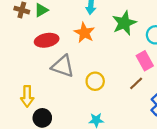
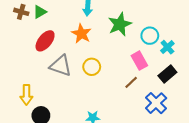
red ellipse: (47, 40) -> (45, 41), turned -40
yellow circle: (95, 81) -> (92, 67), moved

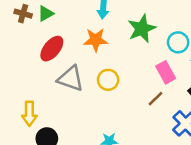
orange star: (81, 34) -> (96, 40), turned -30

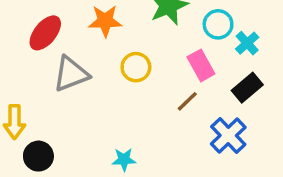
gray triangle: (71, 79) -> (71, 74), turned -40
yellow circle: (108, 80) -> (136, 67), moved

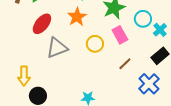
orange star: (105, 21) -> (77, 17), turned -30
pink rectangle: (201, 65) -> (120, 35), moved

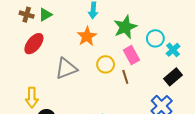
red ellipse: (42, 24) -> (34, 44), moved
brown line: (125, 64) -> (125, 77), moved, turned -64

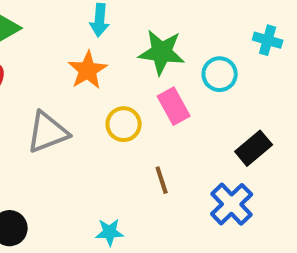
green star: (125, 27) -> (162, 52), turned 30
cyan cross: (173, 50) -> (268, 40), moved, turned -32
brown line: (125, 77) -> (162, 180), moved

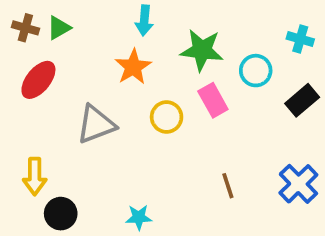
black rectangle: (254, 148) -> (302, 100), moved
brown line: (162, 180) -> (228, 186), moved
blue cross: (232, 204) -> (298, 184), moved
cyan star: (110, 232) -> (139, 217), moved

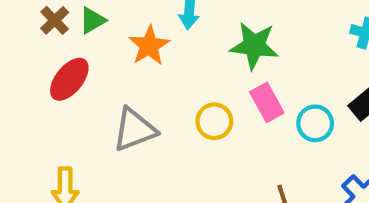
brown cross: (25, 28) -> (55, 20), turned 30
orange star: (133, 67) -> (149, 46), moved
cyan circle: (256, 71) -> (315, 123), moved

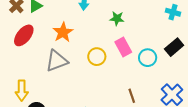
orange star: (149, 46) -> (63, 32), moved
green star: (254, 46) -> (117, 19), size x0.6

